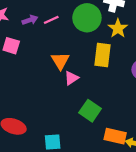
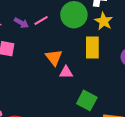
purple arrow: (30, 20) -> (21, 23), turned 56
pink triangle: (71, 78) -> (66, 72), turned 40

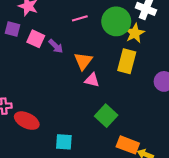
yellow star: (104, 21) -> (135, 33), moved
purple arrow: (21, 23) -> (56, 46), moved

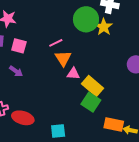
pink line: (80, 18) -> (56, 43), moved
purple arrow: (56, 46) -> (16, 71), moved
yellow rectangle: (127, 61) -> (92, 86), moved, turned -55

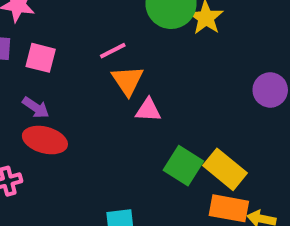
yellow rectangle: (92, 86) -> (225, 169), moved
red ellipse: (23, 118) -> (45, 140), moved

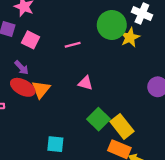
orange triangle: (128, 81) -> (41, 89), moved

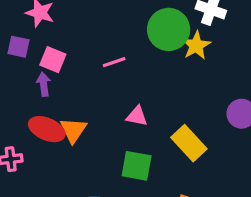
purple arrow: (22, 68) -> (44, 84), moved, turned -140
green square: (99, 119) -> (137, 166), moved, turned -30
yellow rectangle: (122, 126) -> (189, 143), moved

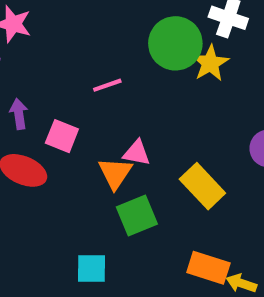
pink square: (53, 60) -> (62, 136), moved
orange triangle: (73, 130) -> (115, 173), moved
green square: (137, 166) -> (137, 216), turned -32

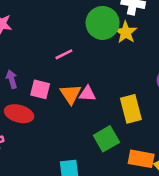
orange triangle: (115, 173) -> (71, 94), moved
yellow rectangle: (202, 186) -> (131, 109), turned 36
green square: (137, 216) -> (106, 139), moved

